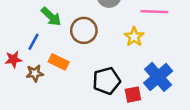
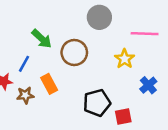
orange rectangle: (59, 62) -> (49, 84), turned 36
blue cross: (158, 77) -> (148, 85), moved, size x0.6

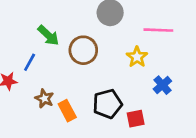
orange rectangle: (49, 84) -> (67, 111), moved
brown star: (25, 95) -> (44, 99), moved, turned 30

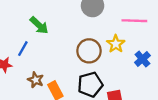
brown circle: (83, 50) -> (89, 51), moved
blue cross: (162, 85) -> (142, 59), moved

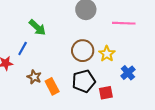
yellow star: (116, 44) -> (107, 54), moved
blue cross: (142, 59) -> (128, 73), moved

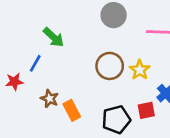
black pentagon: (84, 81) -> (116, 119), moved
red square: (106, 93) -> (146, 110), moved

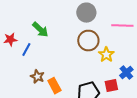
brown circle: (110, 66) -> (88, 41), moved
red star: (14, 82) -> (10, 40), moved

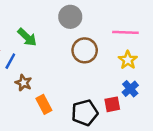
gray circle: (86, 13) -> (70, 17), moved
yellow star: (106, 55) -> (128, 60), moved
brown star: (37, 77) -> (23, 83), moved

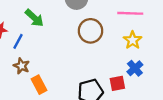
brown star: (23, 83) -> (22, 66), moved
orange rectangle: (44, 104) -> (39, 85), moved

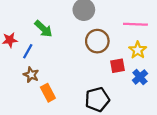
red square: (117, 83) -> (117, 66), moved

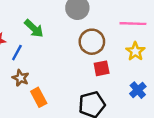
red square: (117, 66) -> (102, 68), moved
blue cross: (140, 77) -> (138, 90), moved

